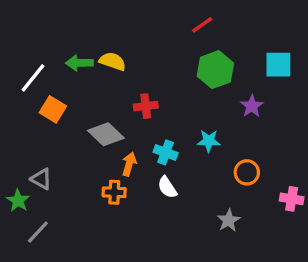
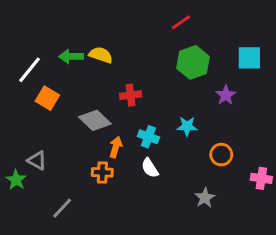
gray line: (38, 232) -> (62, 208), moved

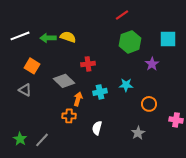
white line: (29, 70) -> (20, 36), moved, turned 30
cyan cross: (148, 137) -> (100, 92), turned -32
gray triangle: (37, 161) -> (25, 90), moved
white semicircle: (150, 168) -> (97, 128), moved, turned 48
green star: (16, 180) -> (20, 139), moved

